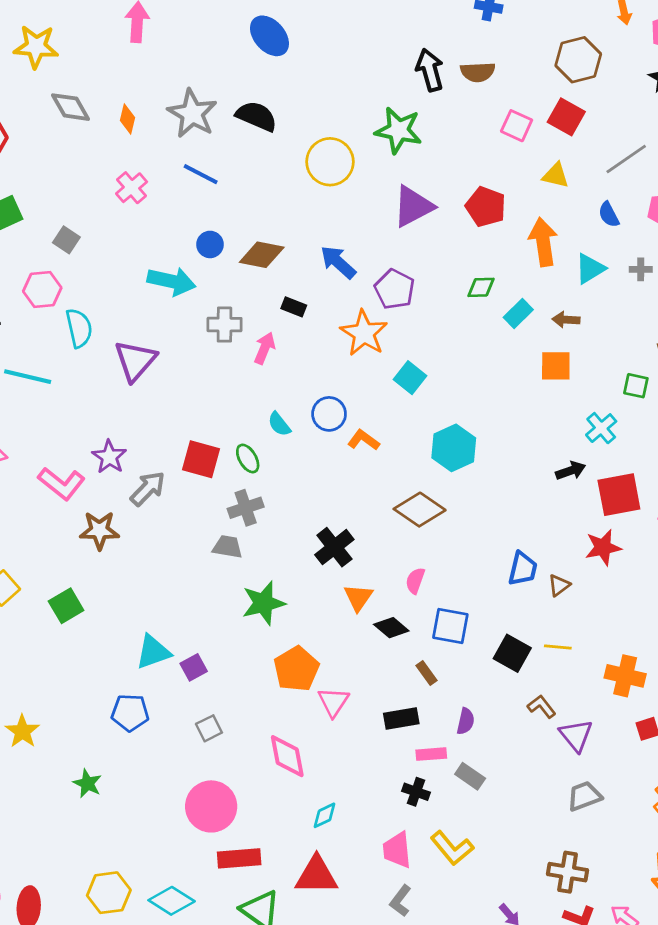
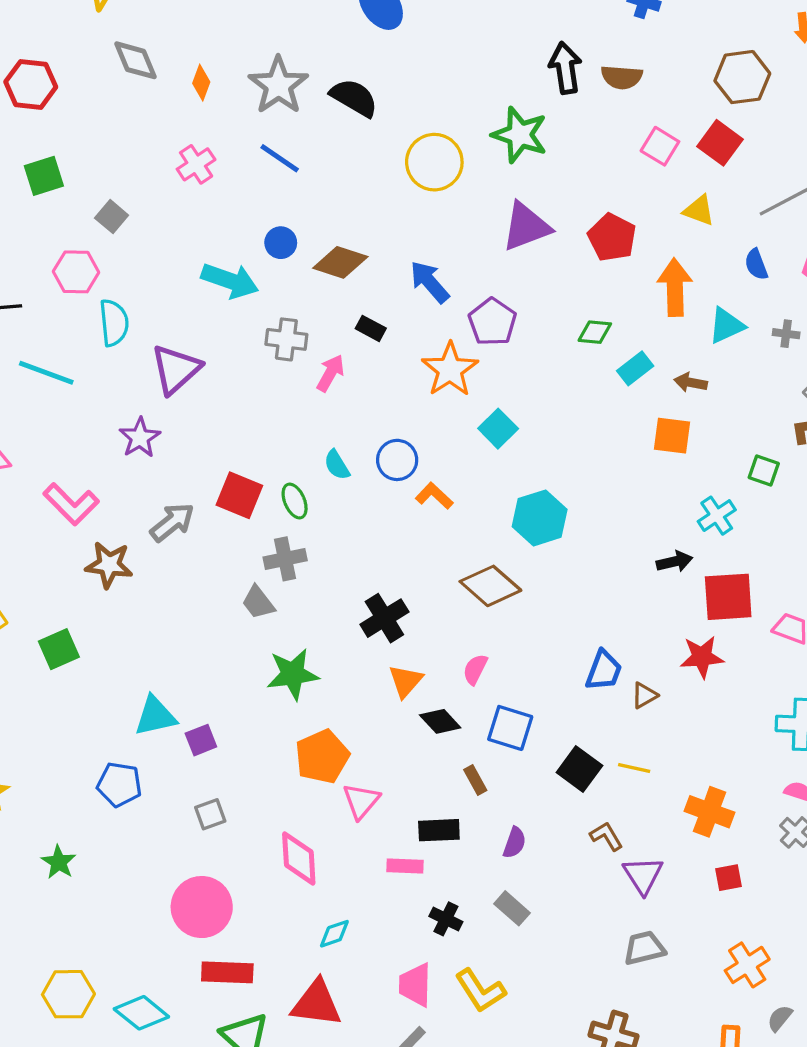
purple star: (109, 457) -> (140, 438), moved
gray trapezoid: (228, 547) -> (258, 602), turned -144
pink rectangle: (431, 754) -> (405, 866), moved

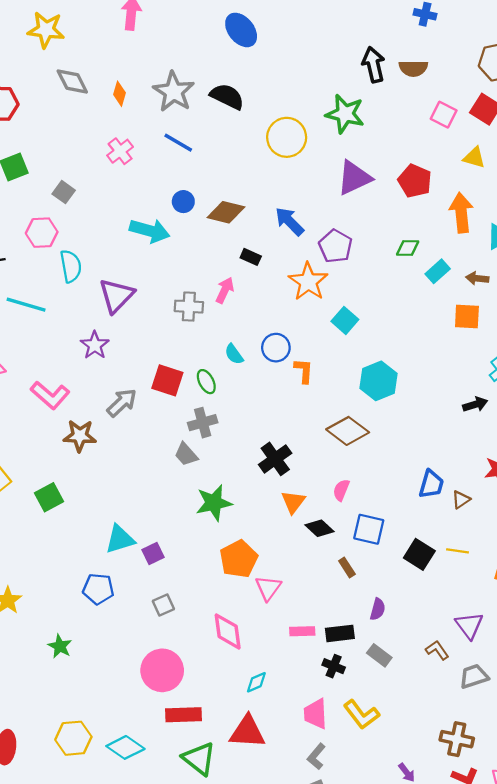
gray cross: (286, 339) -> (189, 307), moved
orange L-shape: (434, 496) -> (304, 371), turned 55
black rectangle: (439, 830) -> (340, 633), moved
brown L-shape: (606, 836) -> (437, 650), moved

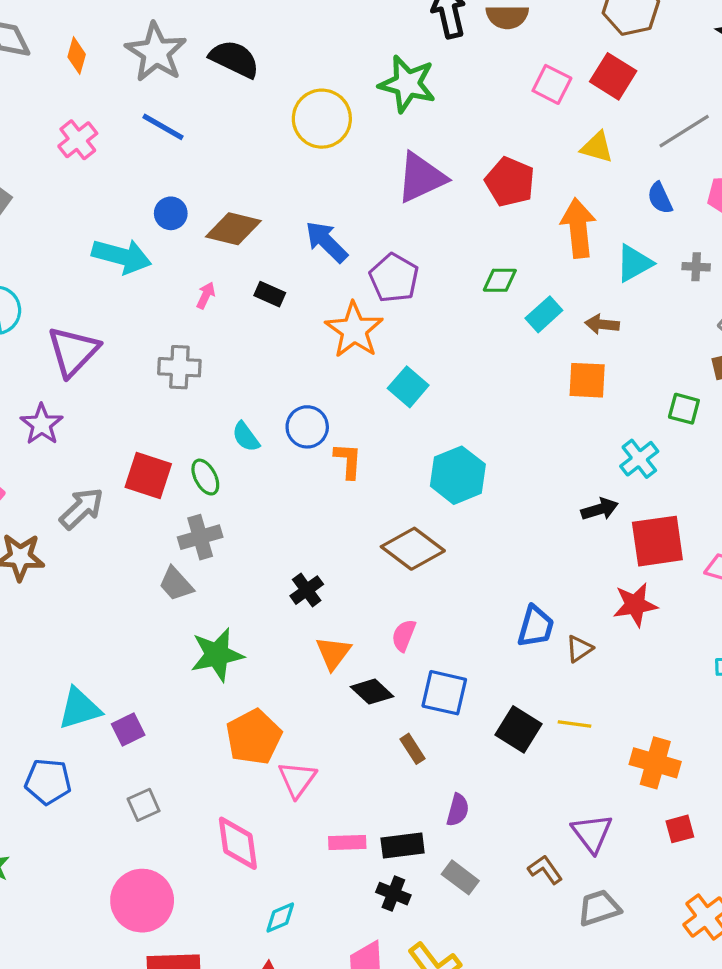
pink arrow: (225, 290) -> (206, 295), moved, size x0.7
black cross: (275, 459) -> (307, 590), size x0.7

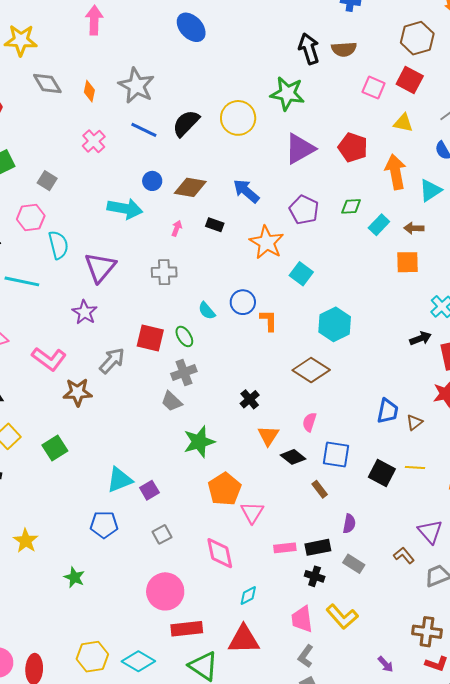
black semicircle: (234, 59) -> (186, 123), moved, turned -68
purple pentagon: (394, 278) -> (304, 210), moved

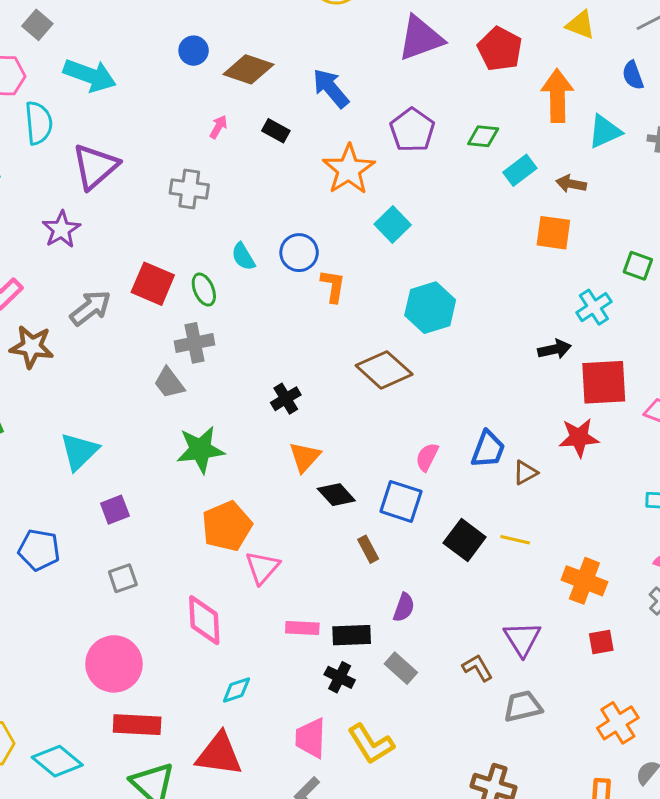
cyan arrow: (125, 209) -> (90, 75), moved
pink semicircle: (309, 422) -> (427, 457), moved
cyan triangle: (120, 480) -> (79, 451), moved, turned -32

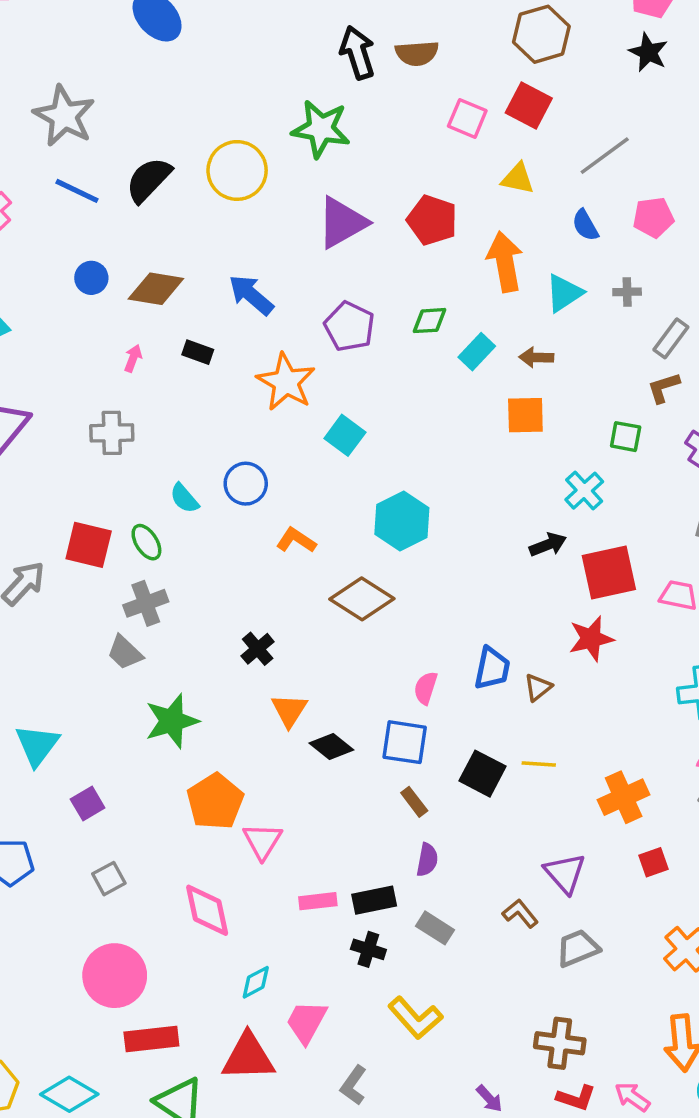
orange L-shape: (333, 286) -> (296, 540), moved, turned -56
brown rectangle: (368, 549) -> (414, 802), moved
orange cross: (584, 581) -> (624, 797), turned -36
pink trapezoid: (311, 738) -> (306, 1022), moved, turned 36

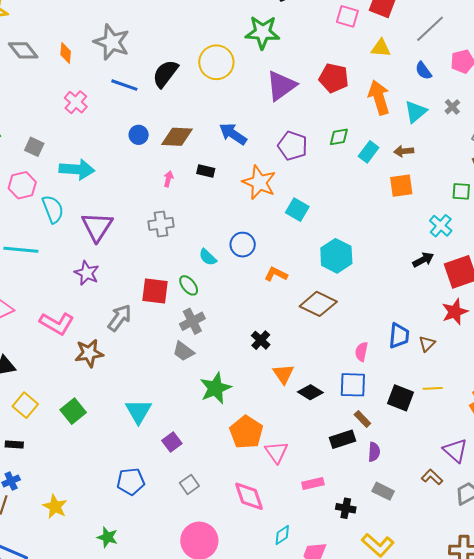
gray cross: (627, 292) -> (452, 107), turned -35
black rectangle: (374, 900) -> (342, 439), moved

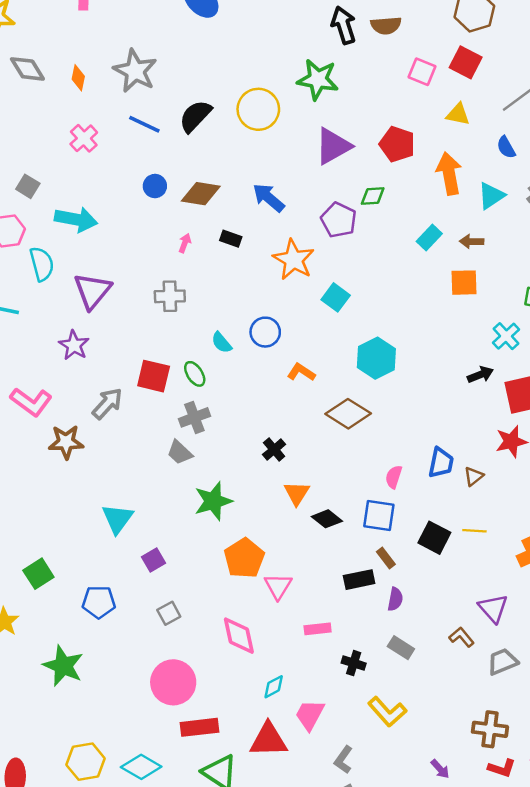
green diamond: (339, 137) -> (373, 196), moved
green square: (73, 411) -> (38, 574), moved
green star: (107, 537) -> (63, 666), size x1.6

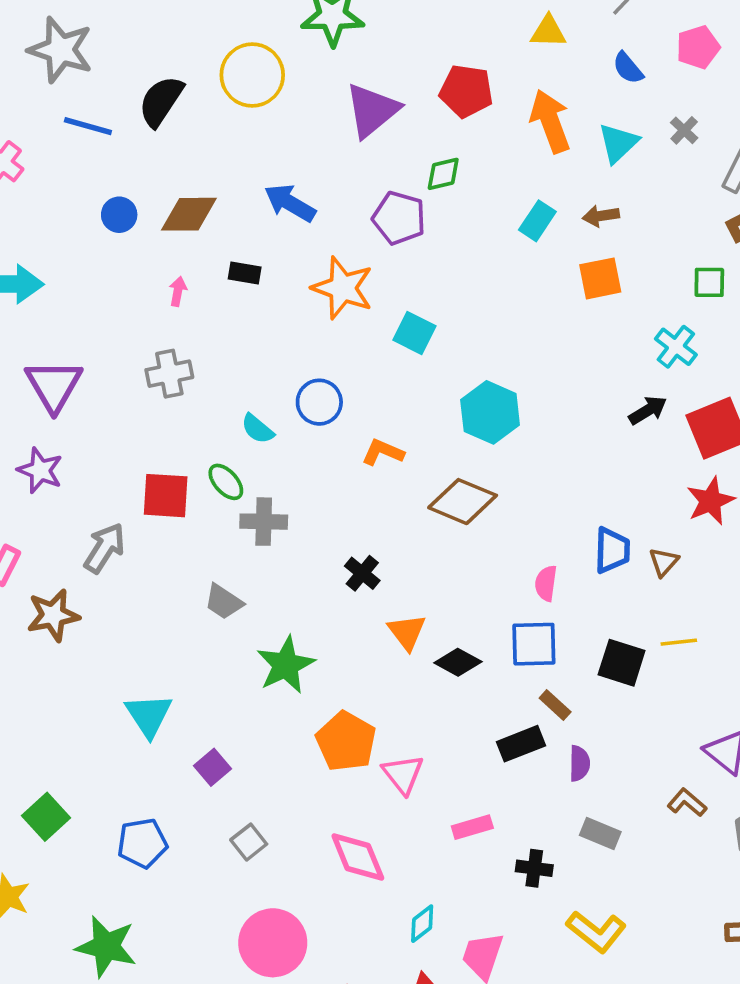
gray cross: (194, 417) -> (264, 522), moved, turned 32

